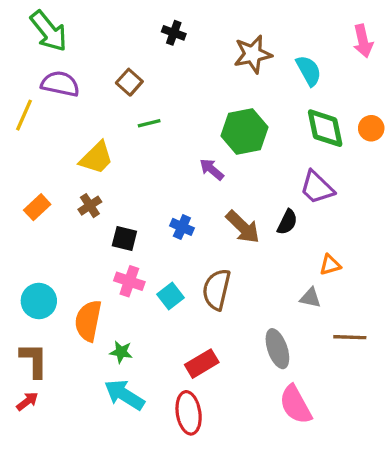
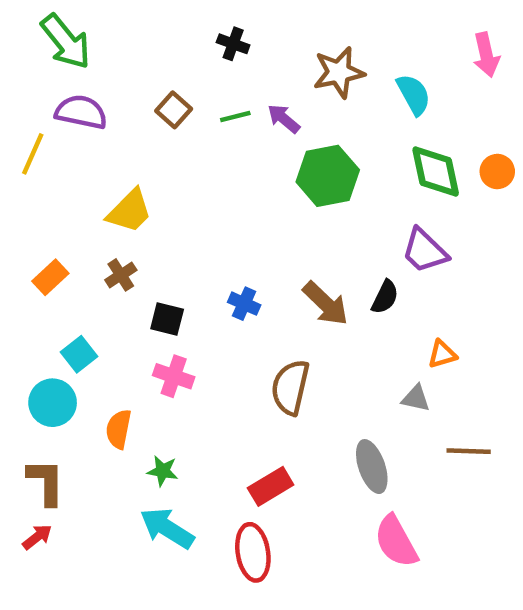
green line: (149, 123) -> (235, 116), moved
purple arrow: (212, 169) -> (284, 119), moved
cyan square: (170, 296) -> (79, 354), moved
orange semicircle: (88, 321) -> (119, 429), size x0.7

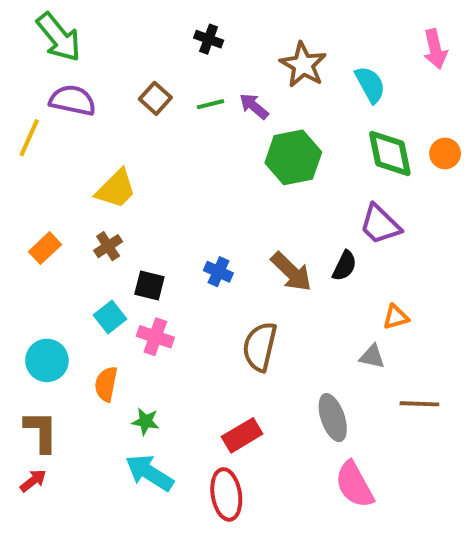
brown star: (339, 72) -> (303, 65), turned -30
cyan square: (79, 354) -> (110, 317), moved

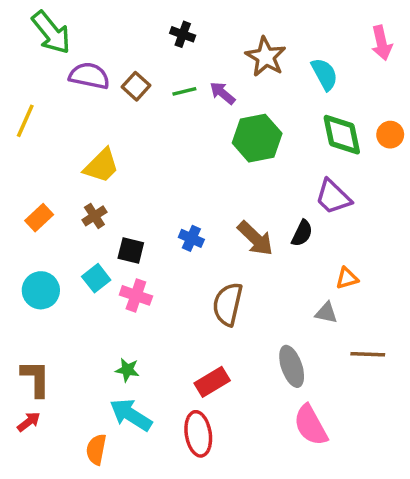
purple semicircle: (73, 100) -> (89, 76), moved
cyan circle: (47, 360) -> (41, 290), moved
orange semicircle: (106, 384) -> (96, 449), moved

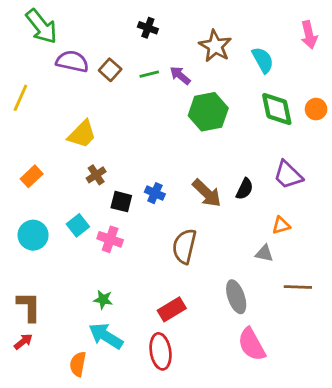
purple trapezoid: (333, 197) -> (288, 175), moved
brown cross: (94, 216) -> (96, 175), moved
black square: (131, 250) -> (121, 202), moved

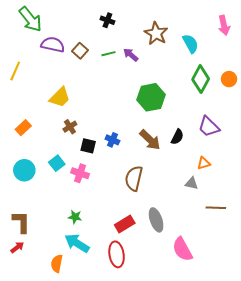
green diamond: (277, 109) -> (201, 79), turned 40
green hexagon: (208, 112) -> (151, 97), moved
gray ellipse: (236, 297) -> (156, 220), moved

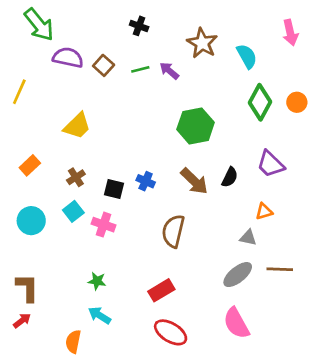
brown cross: (70, 127) -> (76, 177), moved
gray ellipse: (156, 220) -> (238, 275), moved, turned 70
cyan arrow: (77, 243) -> (100, 315), size x0.7
red ellipse: (117, 254) -> (171, 332), moved, turned -50

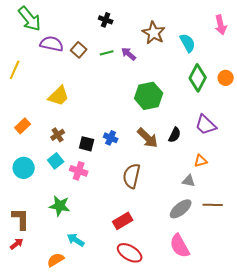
green star: (97, 281) -> (60, 206), moved, size x1.5
orange semicircle: (73, 342) -> (56, 260), turned 48

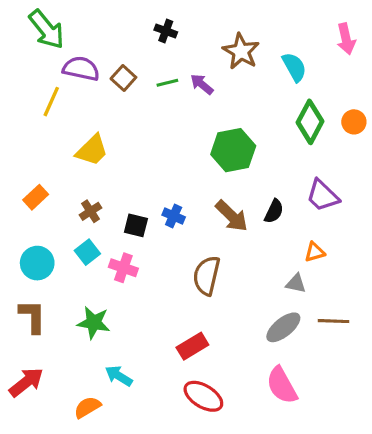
yellow line: (15, 70) -> (51, 102), moved
brown L-shape: (21, 219) -> (32, 316), moved
red arrow: (17, 244) -> (26, 382), size x1.6

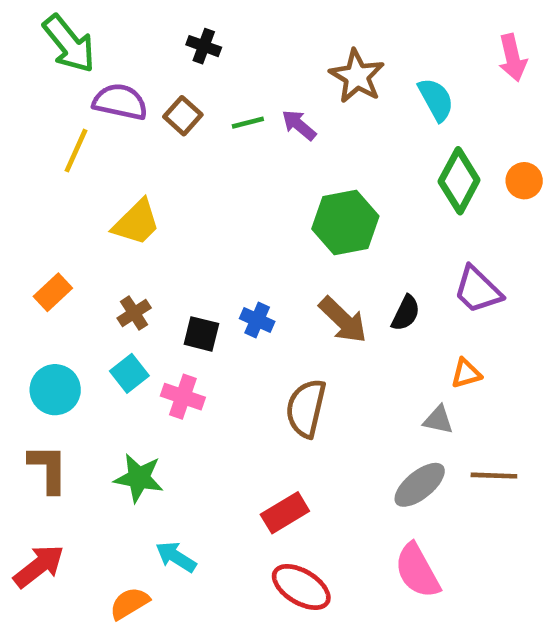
black cross: (166, 31) -> (204, 46), moved

